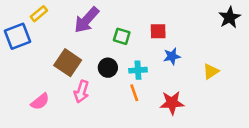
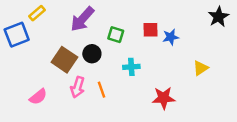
blue star: (172, 56) -> (171, 37), moved
black circle: (108, 68) -> (92, 54), moved
orange line: (134, 93) -> (101, 90), moved

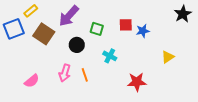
brown square: (64, 60) -> (44, 34), moved
cyan cross: (131, 67) -> (110, 56), turned 32

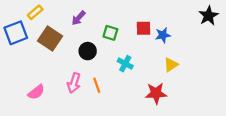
purple arrow: (69, 16) -> (78, 18), size x0.6
yellow triangle: (168, 57) -> (171, 65), moved

